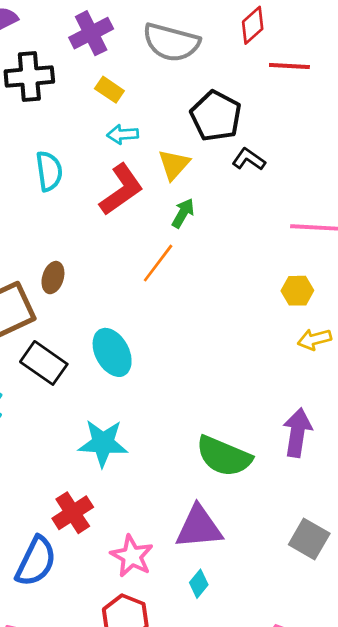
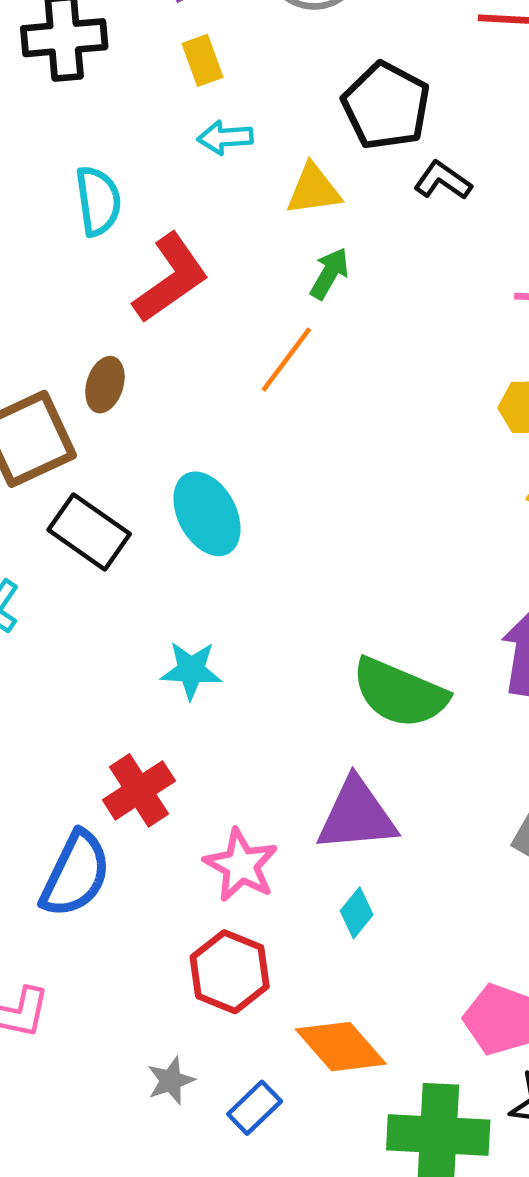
yellow rectangle: (109, 90) -> (202, 60), turned 36
yellow triangle: (174, 165) -> (314, 190), turned 40
red L-shape: (121, 190) -> (171, 278), moved
cyan star: (103, 443) -> (191, 670), size x0.7

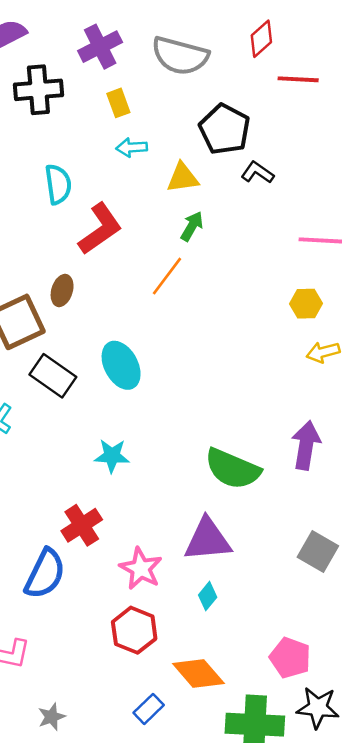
gray star: (171, 1081) -> (52, 717), moved

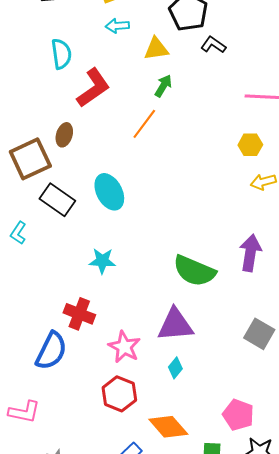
red cross: (82, 525) -> (79, 314), turned -36

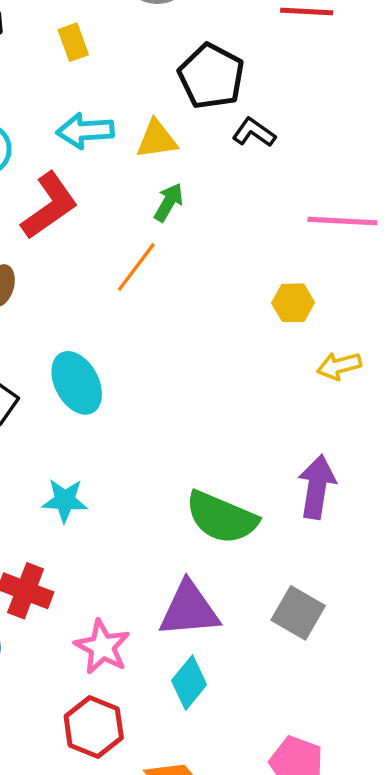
cyan arrow: (117, 26) -> (85, 131), moved, size x1.4
yellow hexagon: (250, 145) -> (293, 303), moved
gray square: (259, 334) -> (298, 613), moved
cyan diamond: (175, 368) -> (189, 683), size x1.4

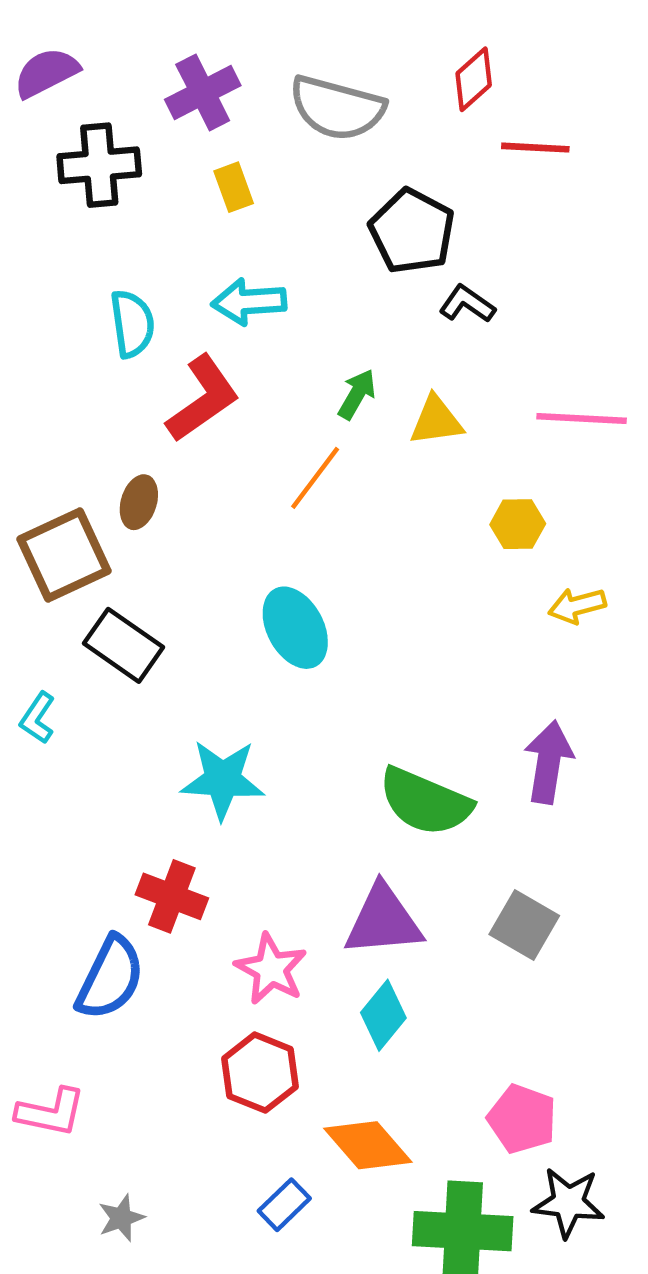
yellow triangle: (157, 139) -> (436, 421), moved
cyan ellipse: (77, 383) -> (295, 628), moved
cyan star: (65, 500) -> (223, 780), size x1.4

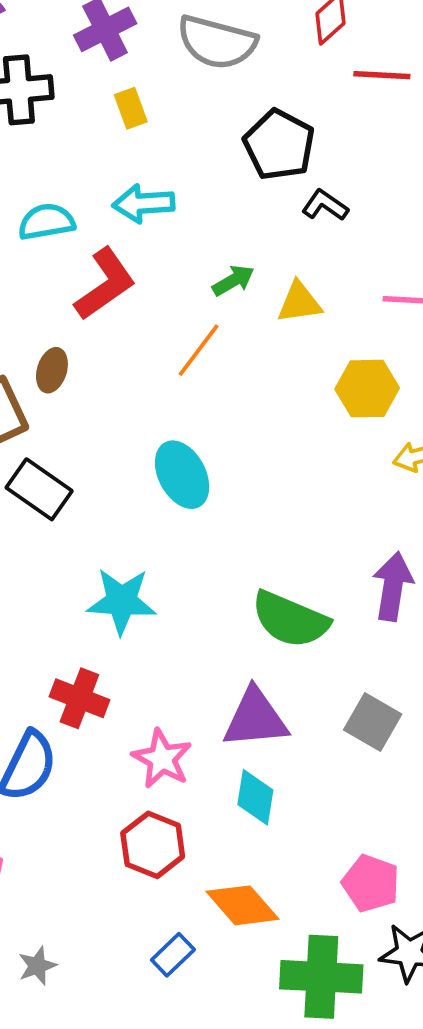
cyan semicircle: (132, 324) -> (46, 222), turned -92
green arrow: (357, 394) -> (233, 280), turned 30
yellow hexagon: (518, 524) -> (367, 389), size x1.4
cyan diamond: (383, 1015) -> (255, 797), turned -30

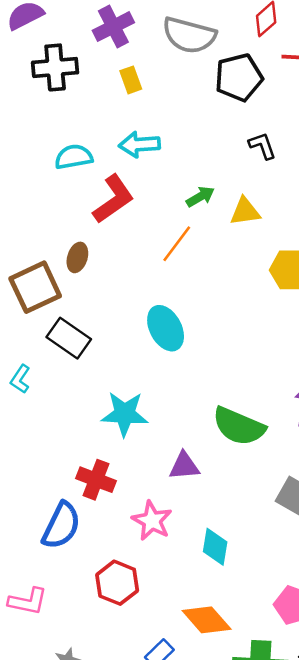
black pentagon: (279, 145) -> (239, 77), moved, turned 30
black L-shape: (325, 205) -> (262, 146), turned 36
purple triangle: (255, 718) -> (184, 466), moved, size x0.7
red hexagon: (153, 845) -> (117, 583), moved

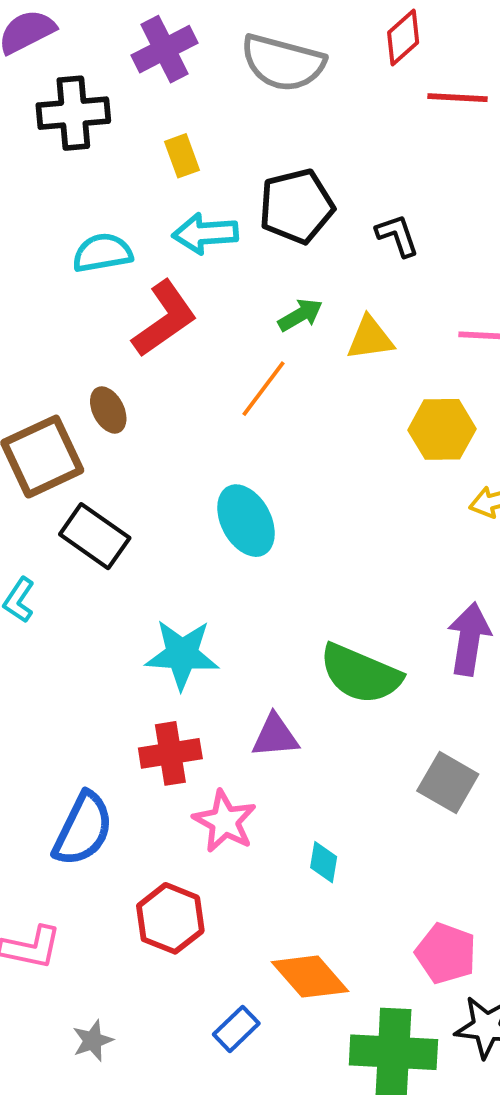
black pentagon: (239, 77) -> (296, 206), moved
yellow rectangle: (131, 80) -> (182, 156), moved
brown ellipse: (77, 257) -> (108, 410), turned -44
red cross: (96, 480) -> (170, 753), moved, turned -30
cyan diamond: (215, 547) -> (324, 862), size x0.7

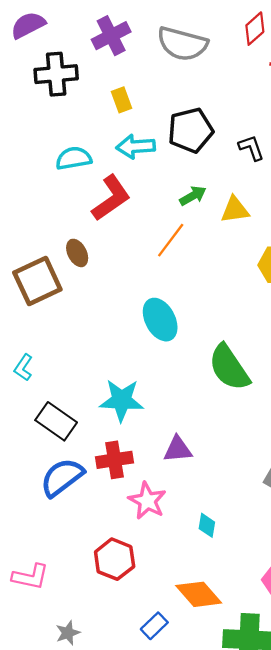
black rectangle: (95, 536) -> (56, 421), moved
green semicircle: (360, 674) -> (229, 368), moved, turned 33
blue semicircle: (83, 829) -> (62, 477), moved, turned -153

